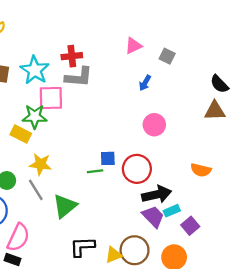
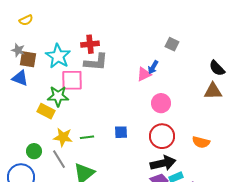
pink triangle: (133, 46) -> (144, 74), moved
red circle: (137, 169) -> (162, 136), moved
green line: (95, 171) -> (87, 137), moved

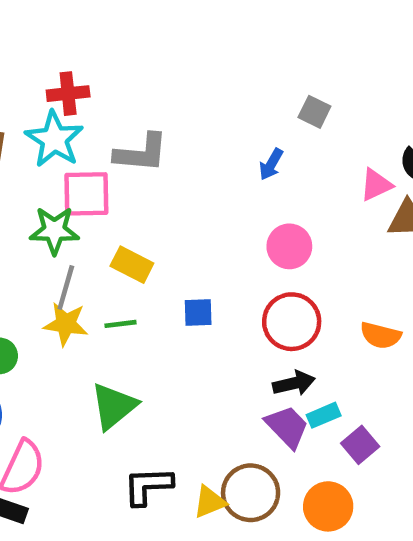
red cross: (90, 44) -> (68, 94), moved
pink triangle: (144, 74) -> (376, 185), moved
yellow rectangle: (46, 111) -> (132, 265), moved
gray line: (59, 159) -> (66, 287), moved, turned 48
black arrow: (163, 163) -> (294, 383), size x0.7

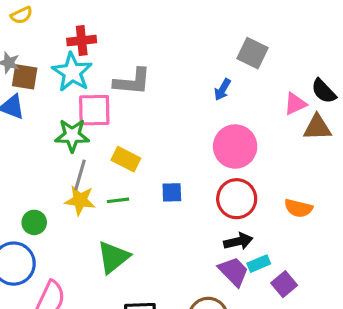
gray square: (314, 112) -> (252, 53), size x1.4
pink circle: (289, 246) -> (235, 146), size x1.4

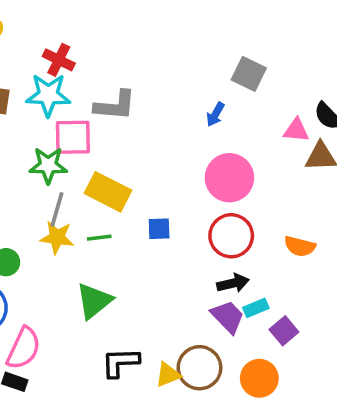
red cross: (82, 41) -> (59, 60), turned 32
cyan star: (72, 72) -> (48, 95), turned -30
pink triangle: (295, 104) -> (296, 130), turned 30
yellow rectangle: (126, 159) -> (108, 192), size x1.4

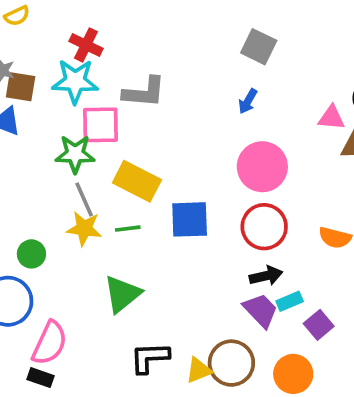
gray square: (249, 74) -> (259, 47), moved
gray line: (57, 209) -> (84, 199), turned -40
blue square: (159, 229) -> (190, 219), size x1.6

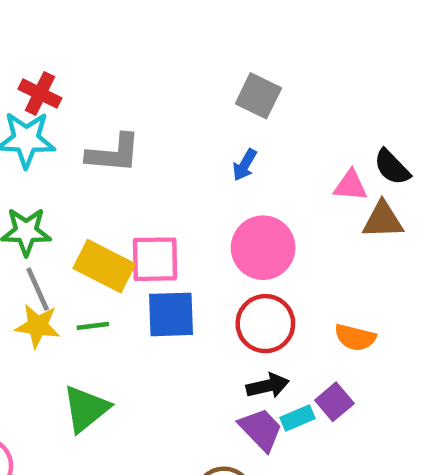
pink square: (101, 125) -> (155, 259), moved
purple square: (319, 325) -> (334, 402), moved

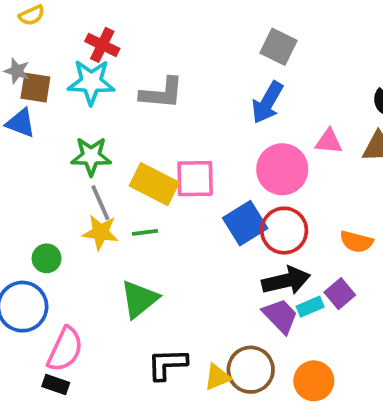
blue arrow: (245, 165) -> (267, 102), size x1.6
pink triangle: (351, 186) -> (329, 141), moved
blue square: (171, 314) -> (245, 223), moved, turned -30
black arrow: (268, 386) -> (286, 281), size x1.4

